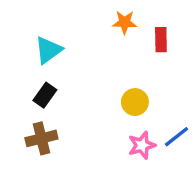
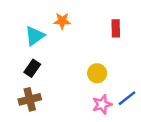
orange star: (125, 22) -> (62, 21), moved

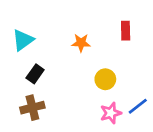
orange star: (62, 21) -> (81, 43), moved
cyan triangle: (35, 36) -> (23, 40), moved

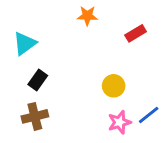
red rectangle: (126, 31) -> (136, 33), turned 60
orange star: (81, 43) -> (87, 16), moved

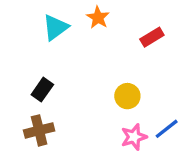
orange star: (87, 16) -> (98, 18), turned 30
cyan triangle: (25, 44) -> (55, 27), moved

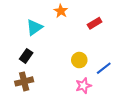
cyan triangle: (55, 27) -> (34, 27), moved
blue line: (167, 129) -> (104, 68), moved

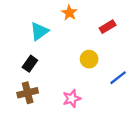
yellow circle: (79, 60) -> (89, 59), moved
pink star: (83, 86) -> (72, 99), moved

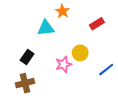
cyan triangle: (39, 31) -> (46, 28), moved, turned 30
pink star: (72, 99) -> (64, 64), moved

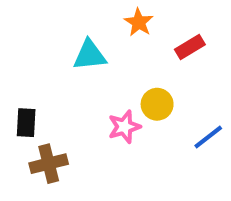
orange star: (62, 11) -> (139, 22), moved
black rectangle: (27, 57) -> (26, 123), moved, turned -32

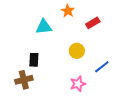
black rectangle: (26, 123) -> (34, 60), moved
pink star: (124, 127) -> (78, 84), moved

